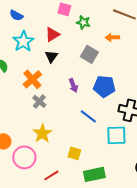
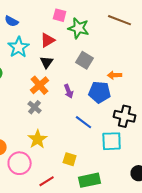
green star: (83, 22) -> (79, 28), size x1.5
orange arrow: (112, 37) -> (115, 75), moved
orange cross: (32, 79) -> (40, 85), moved

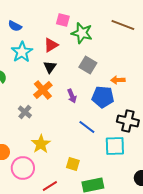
gray cross: (35, 107) -> (25, 112), moved

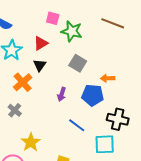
orange cross: (43, 90) -> (23, 82), moved
purple arrow: (72, 96) -> (62, 94), turned 40

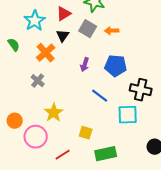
gray square: (78, 63) -> (88, 29), moved
orange arrow: (108, 78) -> (112, 31), moved

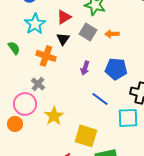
orange cross: (46, 53) -> (46, 56), turned -30
yellow square: (86, 133) -> (86, 136), size x1.6
pink circle: (36, 137) -> (25, 104), moved

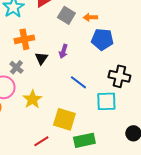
black triangle: (63, 39) -> (41, 58), moved
orange cross: (46, 56) -> (24, 39), turned -30
blue pentagon: (116, 69) -> (102, 39), moved

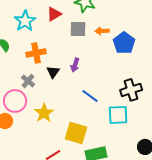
gray square: (66, 15) -> (78, 29), turned -30
blue pentagon: (102, 39) -> (124, 43), moved, turned 30
black cross: (119, 76) -> (131, 90), turned -30

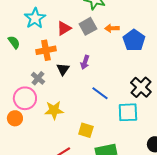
red triangle: (54, 14) -> (64, 28), moved
gray square: (78, 29) -> (88, 26), turned -30
black cross: (131, 90) -> (141, 87), turned -30
yellow star: (44, 113) -> (54, 110), turned 30
yellow square: (76, 133) -> (86, 130), size x0.7

